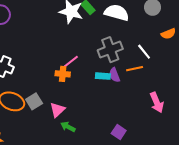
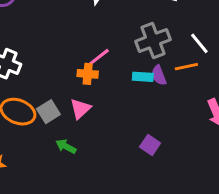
pink triangle: (57, 110) -> (80, 109), moved
green arrow: (68, 127) -> (66, 146), moved
purple square: (119, 132) -> (150, 145), moved

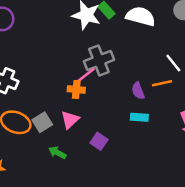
gray cross: (153, 40) -> (99, 61), moved
cyan rectangle: (143, 77) -> (139, 117), moved
purple square: (150, 145) -> (99, 141), moved

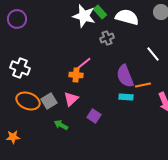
gray cross: (99, 61) -> (107, 38), moved, size x0.6
orange line: (162, 83) -> (143, 85), moved
purple semicircle: (138, 91) -> (125, 76), size x1.6

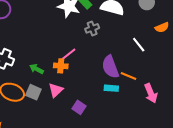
orange line: (143, 85) -> (129, 76), turned 35
gray square: (49, 101) -> (33, 92), turned -35
green arrow: (61, 125) -> (36, 69), moved

